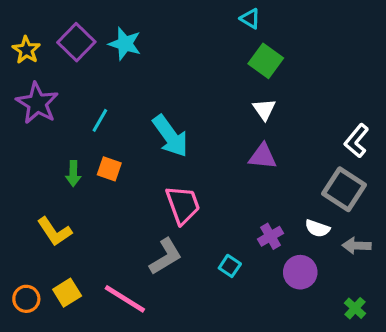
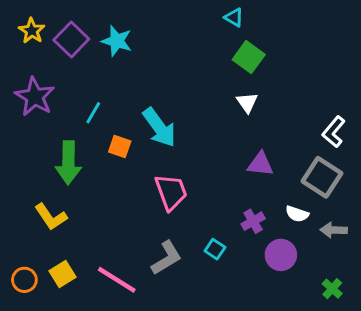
yellow star: (26, 50) -> (32, 31), moved
purple triangle: (263, 156) -> (260, 164), moved
orange square: (109, 169) -> (120, 146), moved
green arrow: (73, 174) -> (68, 163), size x1.8
gray L-shape: (166, 257) -> (167, 258), moved

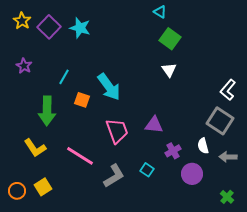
purple star: (35, 97) -> (24, 66), size x0.6
purple triangle: (260, 164) -> (154, 125), moved
white semicircle: (297, 214) -> (203, 146), turned 56
pink line: (117, 280) -> (80, 156), moved

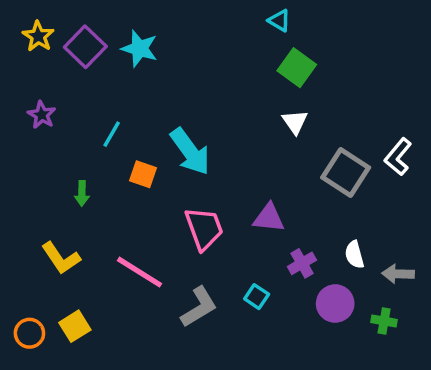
green arrow: (47, 111) -> (82, 193), size x0.5
gray square: (220, 121) -> (346, 173), moved
green cross: (227, 197) -> (384, 321), moved, turned -32

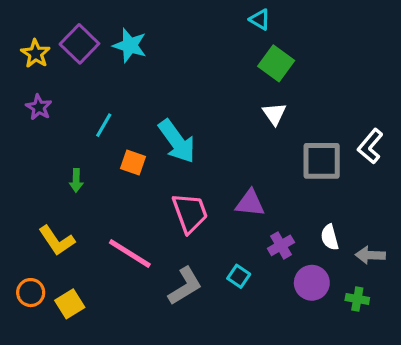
yellow star: (38, 36) -> (36, 54), moved
gray square: (346, 173) -> (322, 161), turned -33
orange circle: (29, 333) -> (31, 293), moved

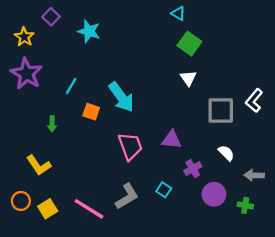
purple square: (79, 44) -> (51, 17), moved, size x0.7
purple star: (39, 107) -> (26, 74), size x1.8
white semicircle: (330, 237) -> (226, 153), moved, turned 150
pink line: (130, 254) -> (89, 209), moved

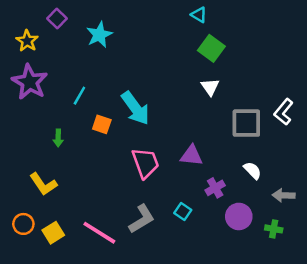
cyan star: (89, 31) -> (99, 35), turned 30

